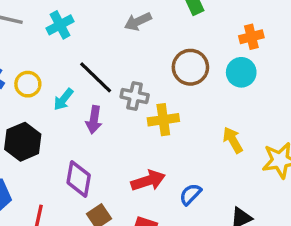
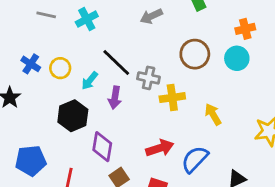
yellow arrow: (233, 140) -> (213, 114), moved
black hexagon: (23, 142) -> (73, 116), moved
blue semicircle: (190, 194) -> (195, 159), size x1.5

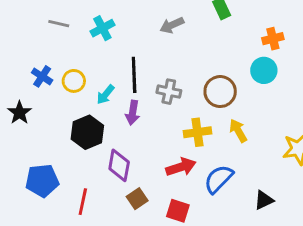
brown circle: (195, 54) -> (220, 92), moved
black line: (116, 63) -> (134, 75), turned 44
yellow cross: (172, 98) -> (197, 132), moved

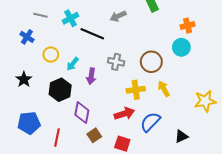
black line: (134, 75) -> (92, 34), moved, turned -65
blue cross: (42, 76) -> (27, 37), moved
black star: (19, 113) -> (24, 79), moved

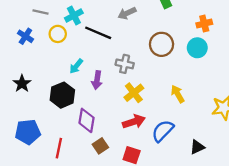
yellow circle: (51, 55) -> (58, 34), moved
brown circle: (151, 62) -> (162, 44), moved
yellow cross: (136, 90) -> (134, 93), moved, turned -30

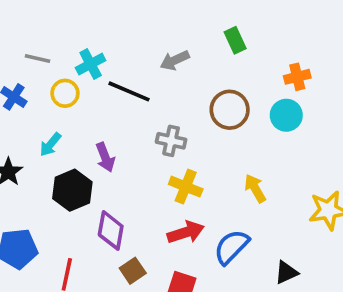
cyan arrow: (76, 66) -> (50, 144), moved
purple arrow: (97, 80) -> (105, 157), moved, turned -30
yellow cross: (134, 93) -> (186, 187), turned -30

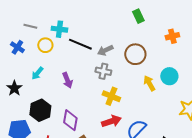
gray arrow: (175, 60) -> (105, 50), moved
cyan cross: (91, 64) -> (59, 29), turned 35
cyan circle: (286, 115) -> (169, 76), moved
yellow arrow: (255, 188) -> (149, 83), moved
black hexagon: (72, 190) -> (40, 110), moved

